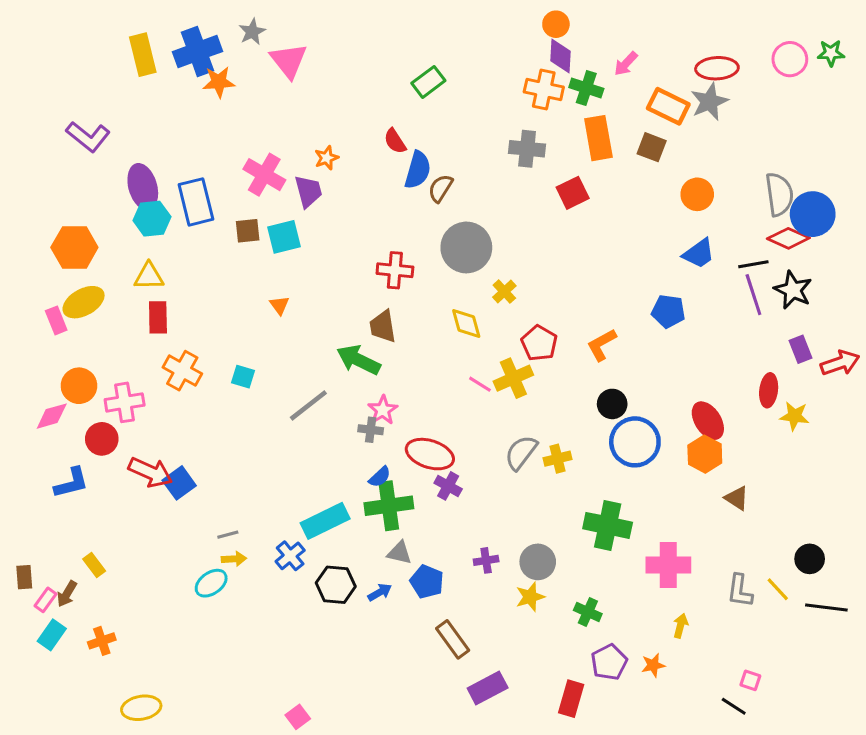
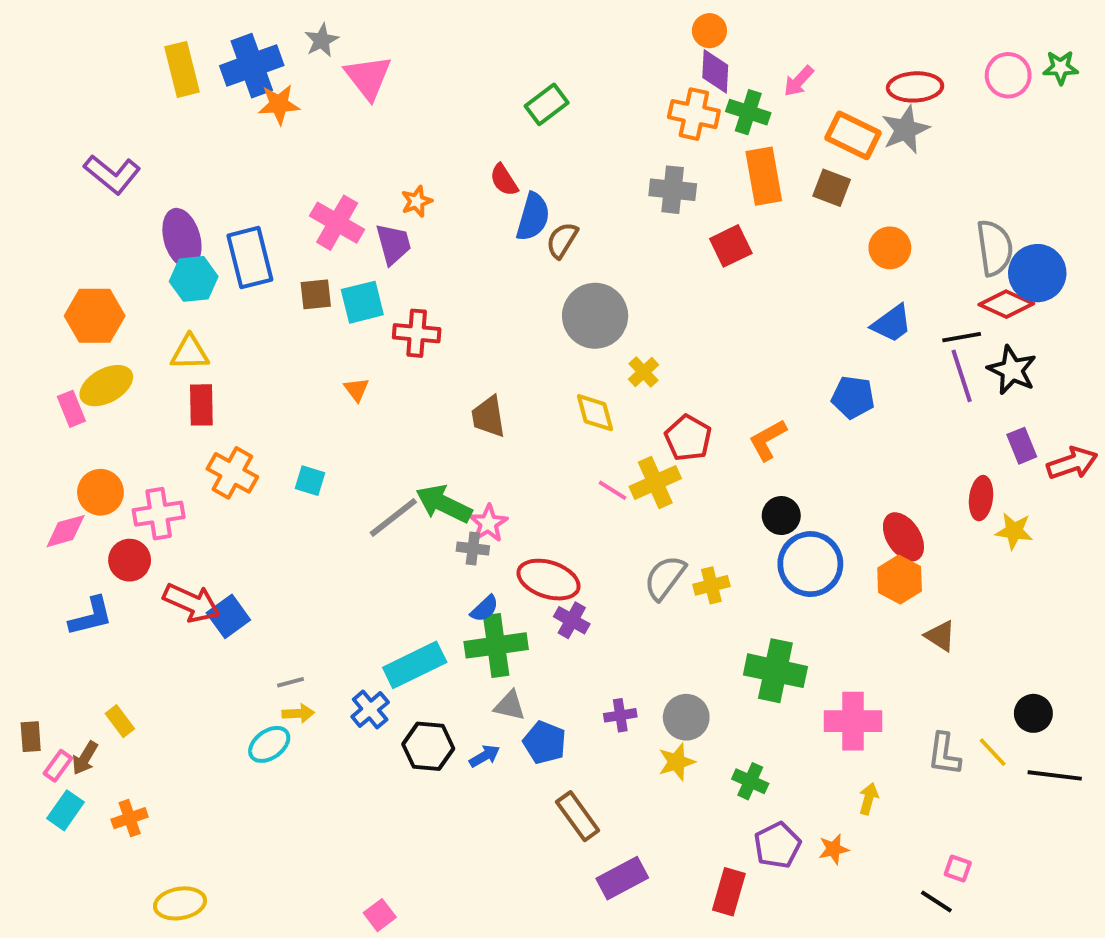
red cross: (395, 270) -> (417, 333), moved
green arrow: (358, 360) -> (444, 504), moved

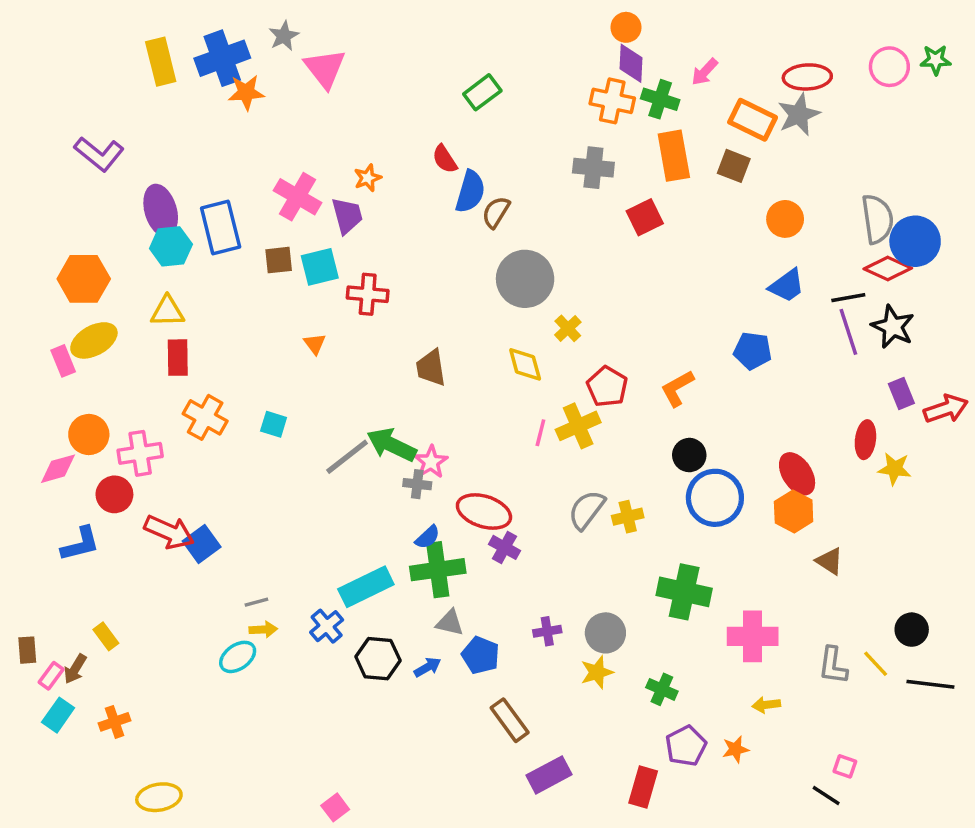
pink line: (613, 490) -> (540, 433), turned 72
yellow arrow: (869, 799) -> (766, 705), turned -112

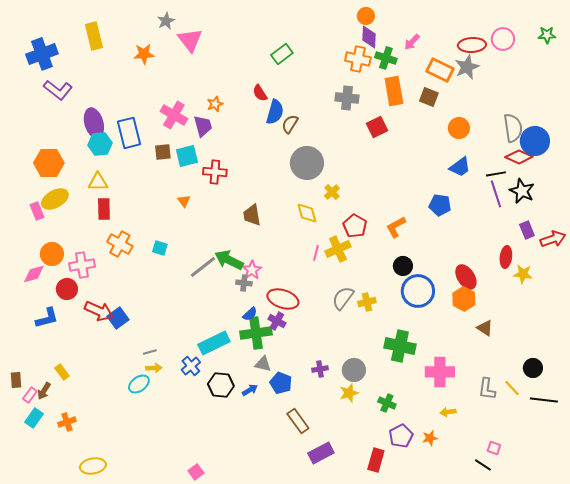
blue cross: (222, 58) -> (42, 54), moved
pink circle: (889, 67) -> (503, 39), moved
purple cross: (505, 547) -> (277, 321), moved

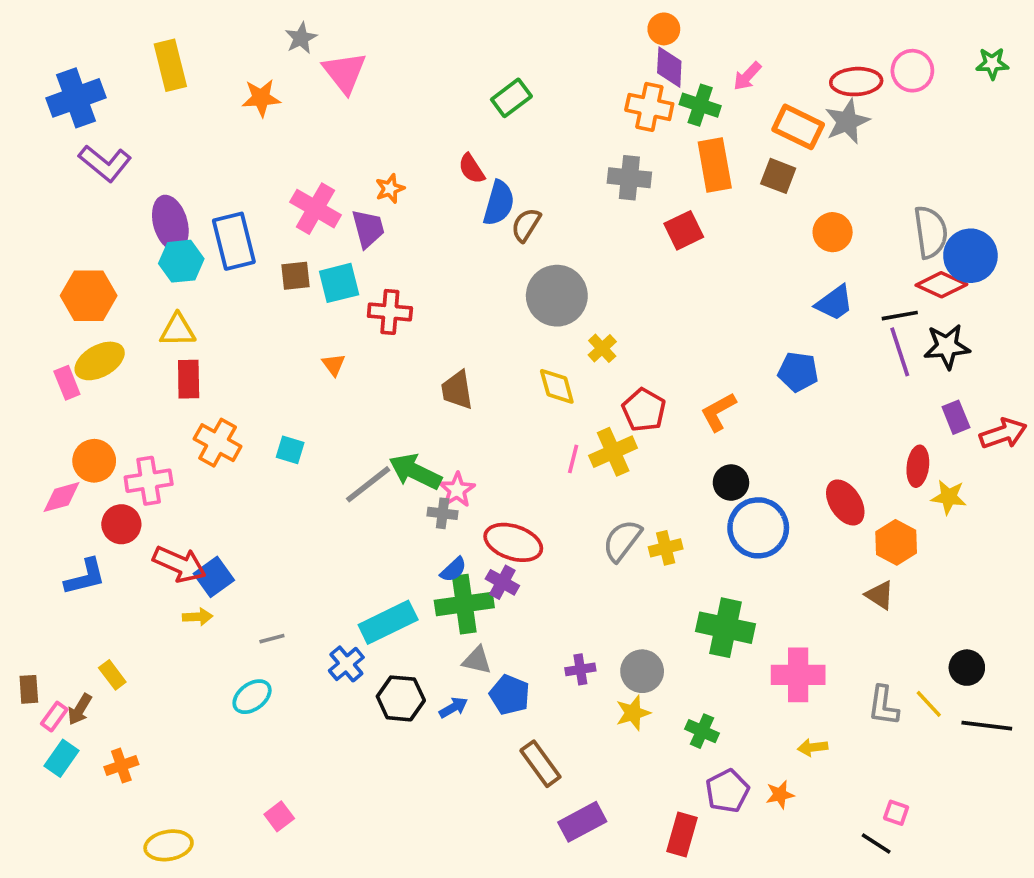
black star: (522, 191) -> (947, 346), turned -30
orange hexagon: (464, 299) -> (896, 542), moved
yellow arrow: (154, 368) -> (198, 617), moved
pink square: (196, 472) -> (279, 816), moved

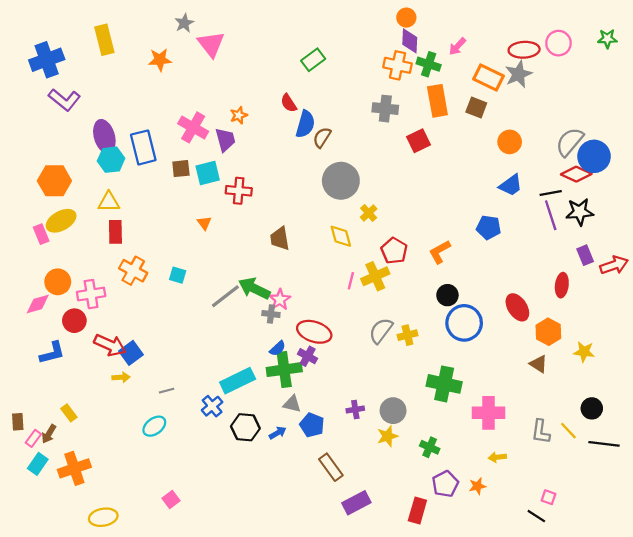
gray semicircle: (931, 232) -> (570, 142), turned -132
yellow star: (949, 497) -> (584, 352), moved
orange cross: (121, 766) -> (74, 468), size x1.6

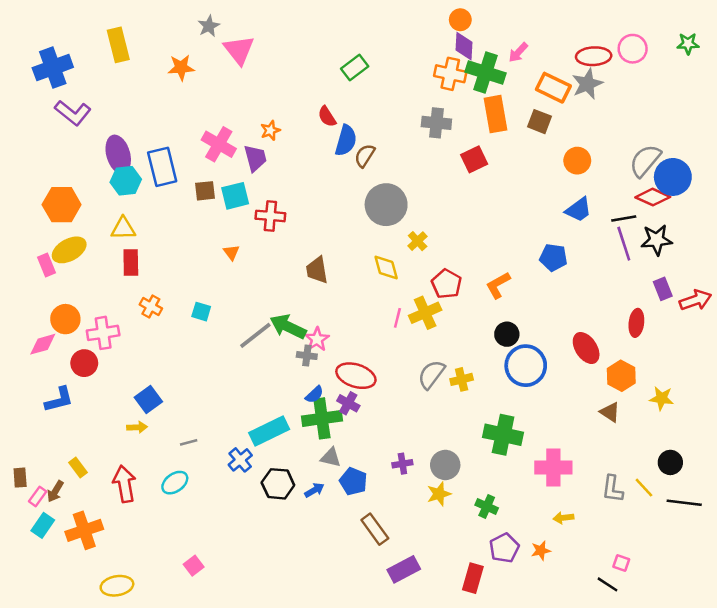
green cross: (429, 64) -> (485, 73), size x1.4
orange cross: (133, 271) -> (151, 307), size x0.7
red arrow: (110, 345) -> (124, 484), moved, turned -124

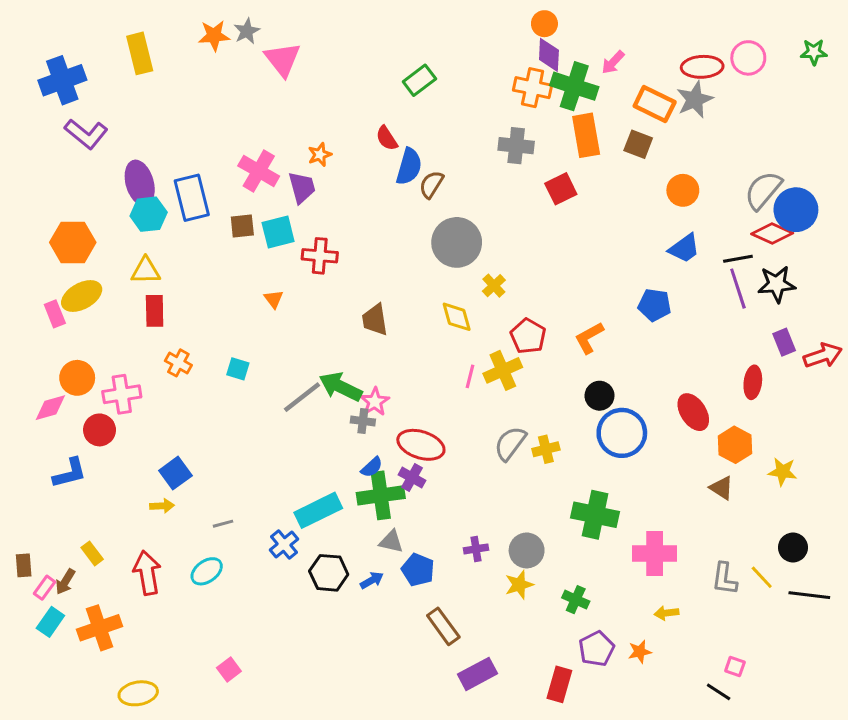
orange star: (181, 68) -> (214, 36), moved

